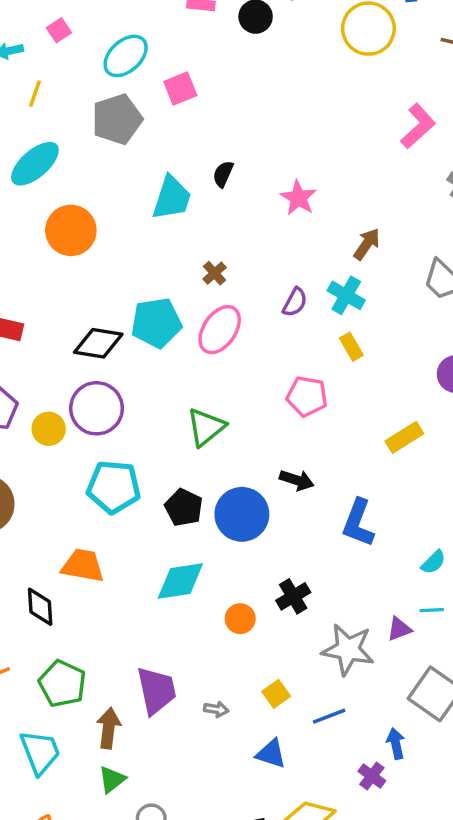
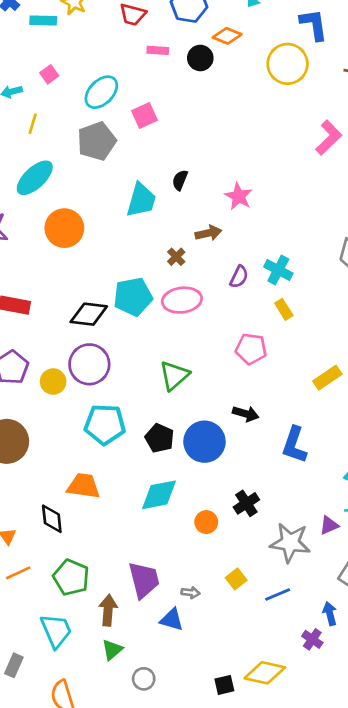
brown arrow: (367, 244) -> (208, 233), moved, turned 45
pink ellipse: (220, 330) -> (182, 300), turned 51
blue triangle: (271, 754) -> (172, 620), moved

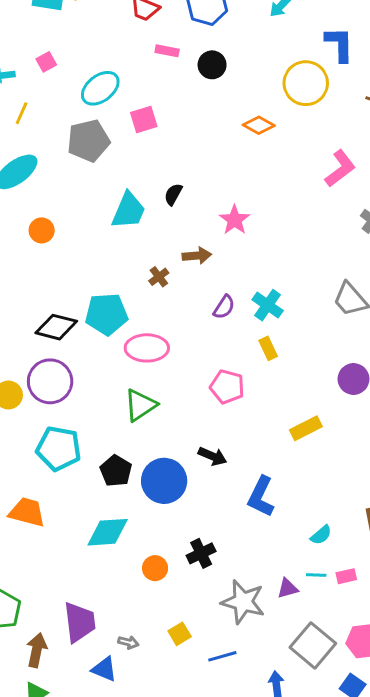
orange diamond: (227, 36) -> (259, 125), moved
orange circle: (64, 228) -> (42, 230), size x0.6
pink ellipse: (182, 300) -> (147, 348), moved

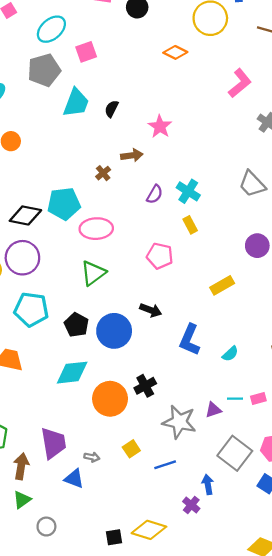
cyan trapezoid: (129, 211) -> (76, 103), moved
cyan semicircle: (321, 535) -> (230, 354), moved
orange circle: (155, 568) -> (110, 399), size x1.8

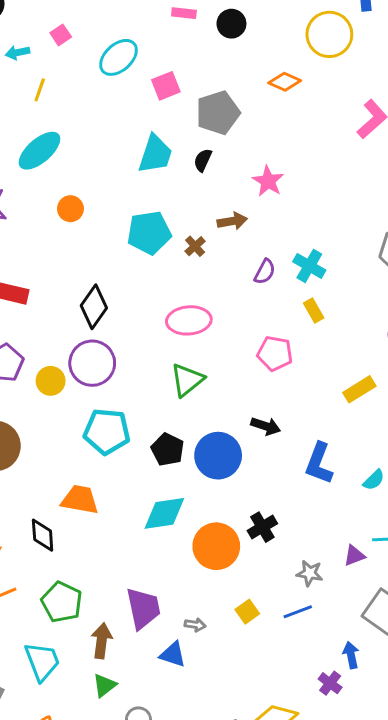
gray pentagon: (44, 70) -> (218, 113), moved
cyan pentagon: (64, 204) -> (149, 233), moved
black diamond: (25, 215) -> (94, 307), turned -64
gray star: (179, 422) -> (310, 573), size x0.6
blue line: (165, 465) -> (298, 612), moved

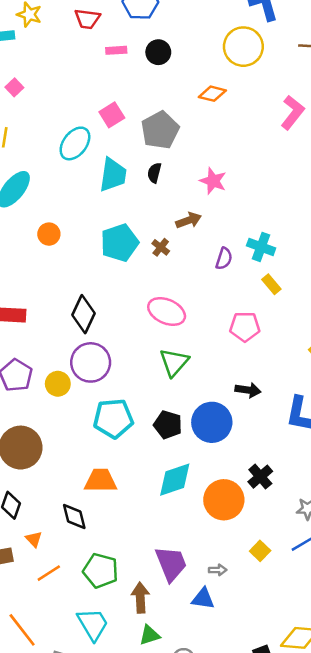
cyan ellipse: (118, 57) -> (75, 143), moved
pink ellipse: (189, 320) -> (167, 311), turned 39
green triangle: (104, 685) -> (149, 635), turned 30

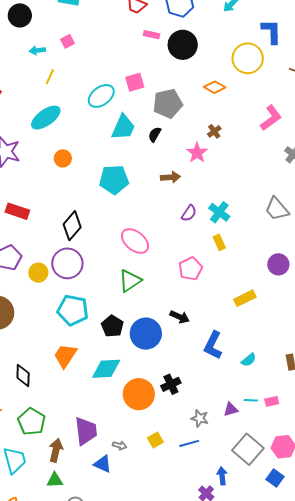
black circle: (158, 52) -> (183, 45), size x1.5
brown cross: (161, 247) -> (214, 131), moved
pink pentagon: (245, 327) -> (190, 269), turned 30
orange trapezoid: (101, 481) -> (65, 356), moved, turned -72

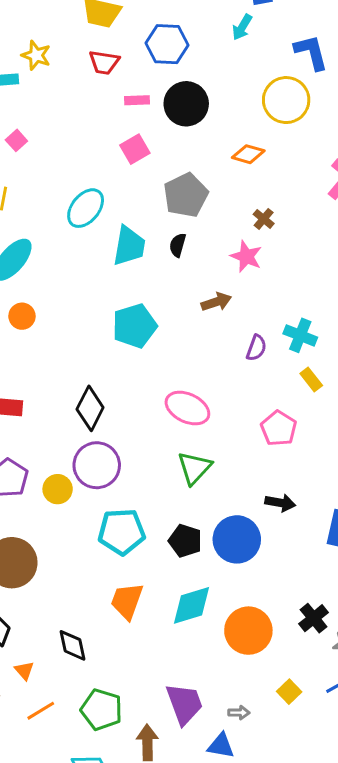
pink square: (135, 82) -> (135, 149), moved
orange circle: (63, 158) -> (22, 316), moved
black cross: (171, 384) -> (314, 618), moved

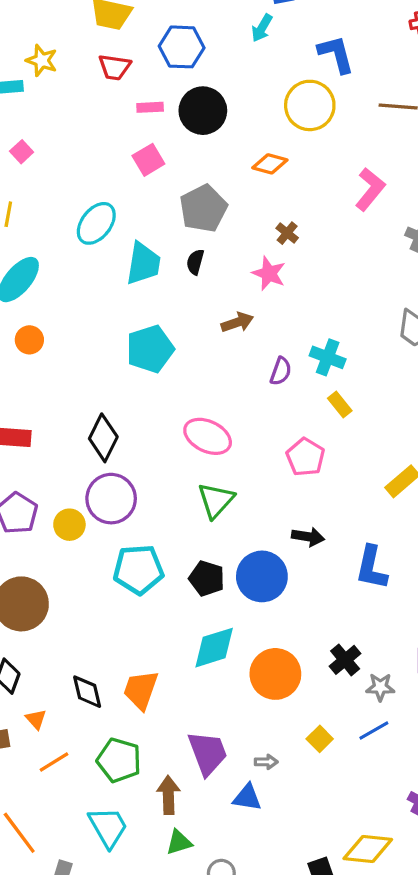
orange trapezoid: (127, 601) -> (141, 690), moved

